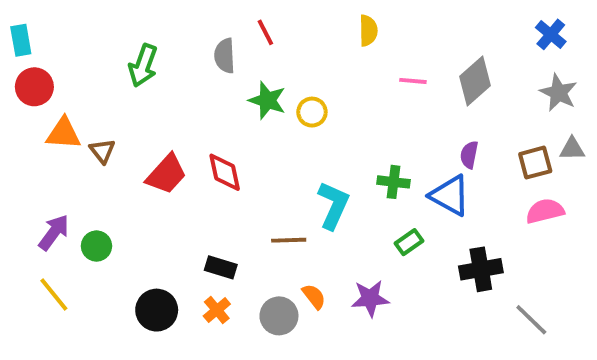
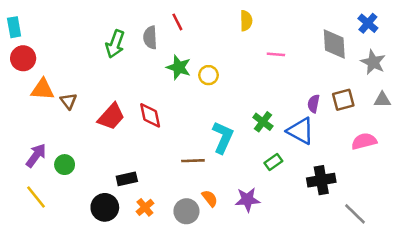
green arrow: (143, 65) -> (115, 44), moved
gray diamond: (475, 81) -> (334, 44), moved, turned -52
brown square: (535, 163) -> (343, 100), moved
green cross: (394, 182) -> (263, 122), turned 30
black rectangle: (221, 267) -> (127, 179), moved, turned -30

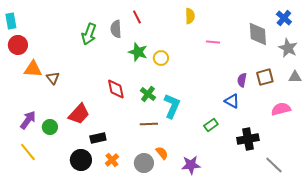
red trapezoid: (111, 117) -> (79, 114), moved
green cross: (263, 122) -> (148, 94), moved
blue triangle: (301, 131) -> (232, 101), size x0.7
purple star: (247, 200) -> (191, 165), moved

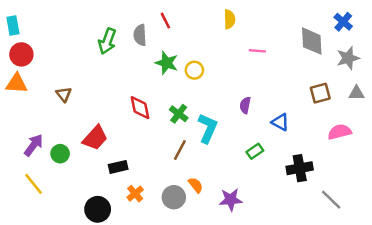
gray star: (288, 48) -> (348, 58), turned 30
orange triangle: (33, 69) -> (17, 83), moved
purple semicircle: (242, 80) -> (245, 105), moved
brown line: (149, 124) -> (180, 150), turned -60
black circle: (81, 160) -> (98, 209), moved

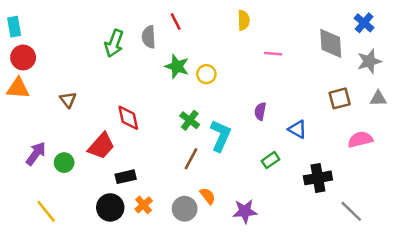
red diamond: (140, 108) -> (128, 118), moved
yellow line: (33, 184) -> (46, 211), moved
black circle: (98, 209) -> (110, 207), moved

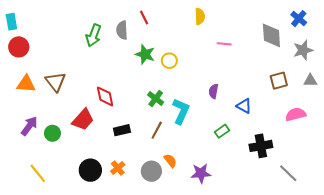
orange triangle: (18, 88) -> (26, 84), moved
brown triangle: (68, 100) -> (56, 82), size x1.5
black rectangle: (126, 177) -> (122, 130), moved

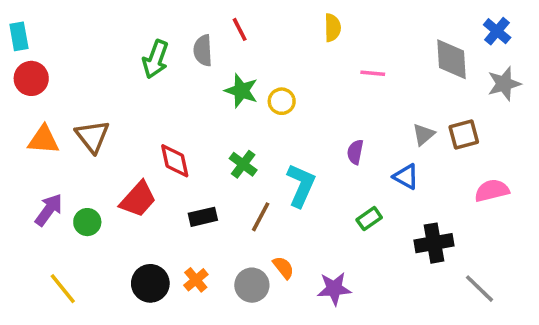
gray triangle: (310, 81) -> (424, 134), moved, turned -40
green cross: (156, 99) -> (243, 164), moved

